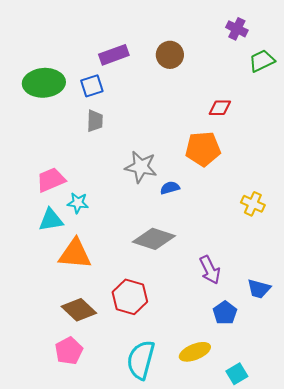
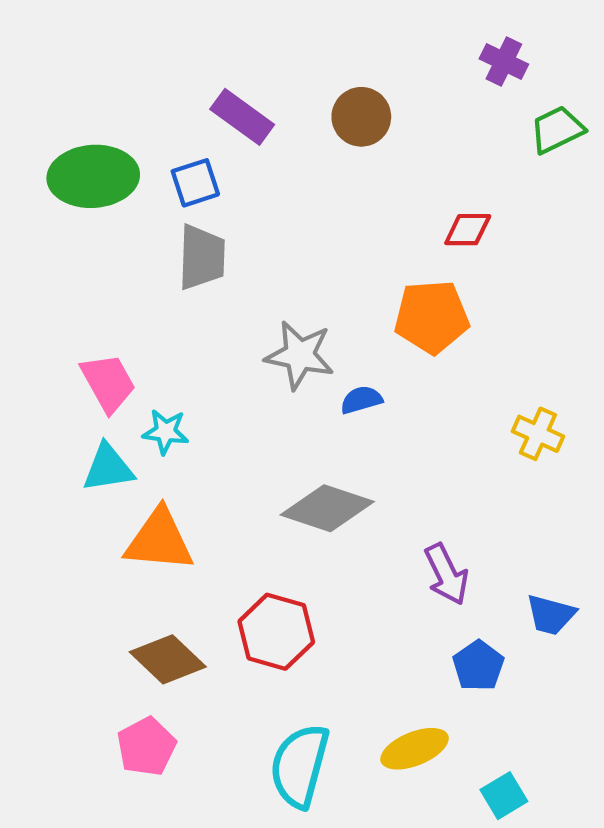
purple rectangle: (114, 55) -> (242, 117), turned 56
gray trapezoid: (95, 121) -> (202, 257), size x1.4
pink trapezoid: (51, 180) -> (108, 383), turned 84

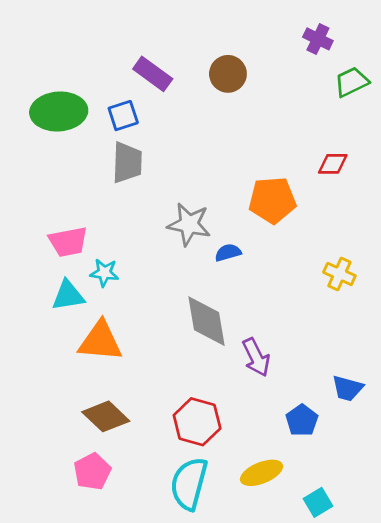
red diamond: (468, 230) -> (333, 164), moved
pink trapezoid: (108, 383) -> (68, 242), turned 108
gray diamond: (327, 508) -> (206, 321), turned 62
purple arrow: (446, 574) -> (256, 357), moved
red hexagon: (276, 632) -> (197, 422), moved

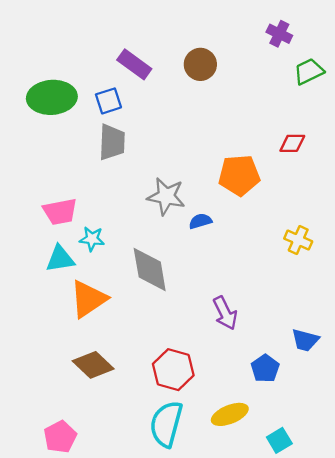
gray diamond: (206, 321) -> (150, 269), moved
orange triangle: (100, 341) -> (88, 299), turned -39
pink pentagon: (92, 471) -> (60, 437), moved

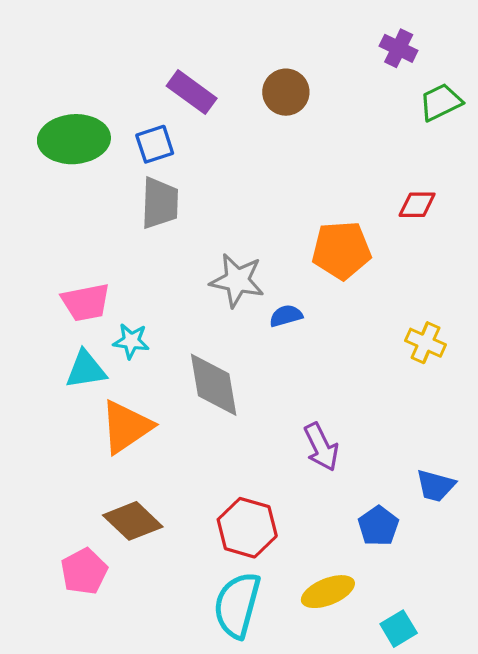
pink pentagon: (60, 437) -> (84, 571), moved

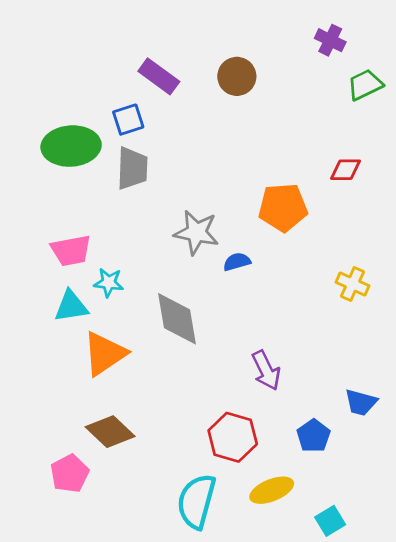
green ellipse: (74, 139) -> (71, 146), moved
red hexagon: (247, 528) -> (233, 437), moved

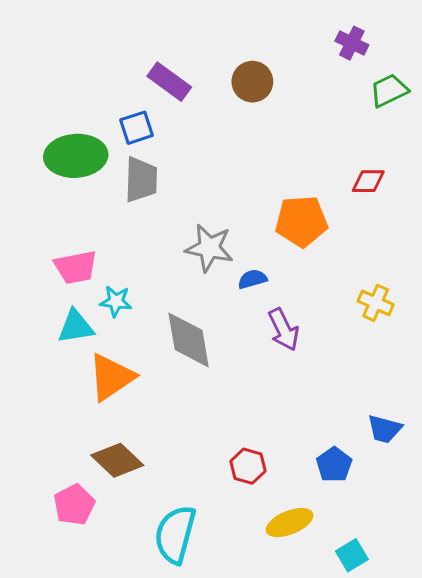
purple arrow: (266, 370) -> (284, 330), moved
red hexagon: (233, 437) -> (248, 466), size x0.7
cyan semicircle: (196, 501) -> (175, 534), moved

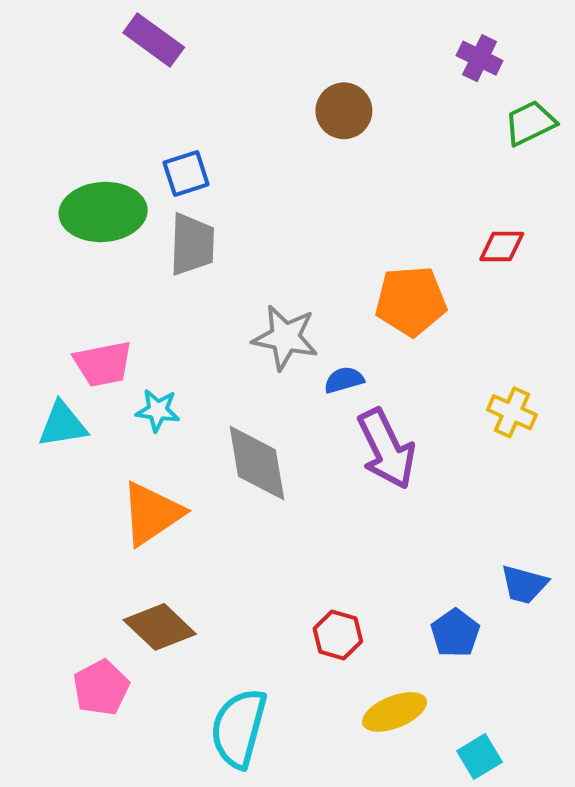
purple rectangle: (169, 82) -> (154, 40), moved
cyan triangle: (76, 327) -> (63, 425), moved
purple arrow: (284, 330) -> (386, 449), size x1.4

